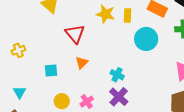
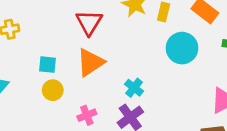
orange triangle: (82, 63) -> (90, 62), size x1.6
yellow circle: (62, 101) -> (53, 90), moved

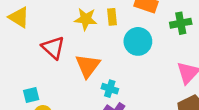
orange triangle: (90, 62) -> (88, 66), moved

